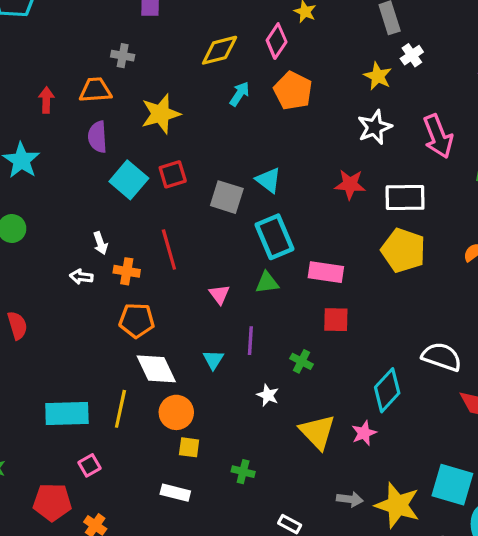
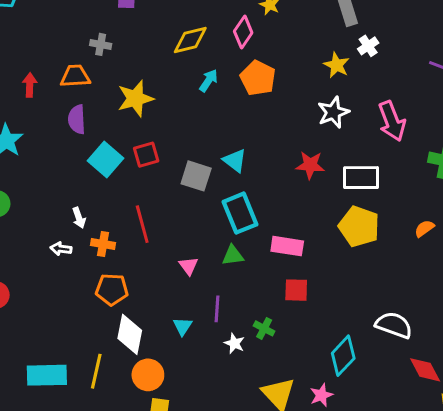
white diamond: (156, 369) -> (130, 334), turned 36
white star: (268, 395) -> (234, 343), moved

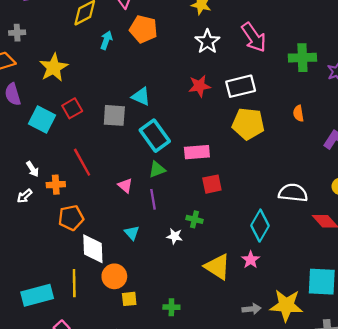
orange semicircle: (424, 228) -> (298, 113), turned -49
white arrow: (61, 249) -> (24, 196), turned -35
purple line: (217, 309) -> (153, 199), moved

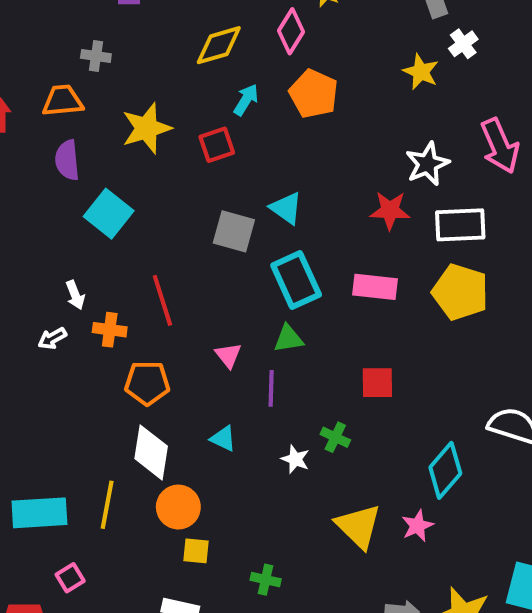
white star: (207, 41) -> (427, 164), moved
red square: (72, 108) -> (217, 145), moved
pink rectangle: (197, 152) -> (375, 287), moved
orange pentagon: (71, 218) -> (147, 383), moved
cyan triangle: (132, 233) -> (223, 438), turned -35

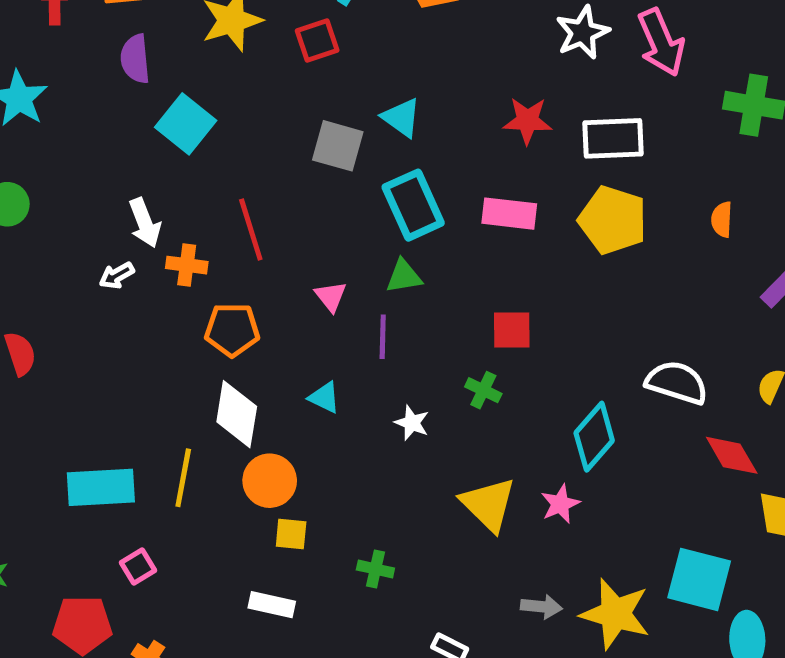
white star: (427, 164) -> (583, 32), moved
white arrow: (75, 295) -> (145, 223), size x1.4
green cross: (335, 437) -> (483, 390), moved

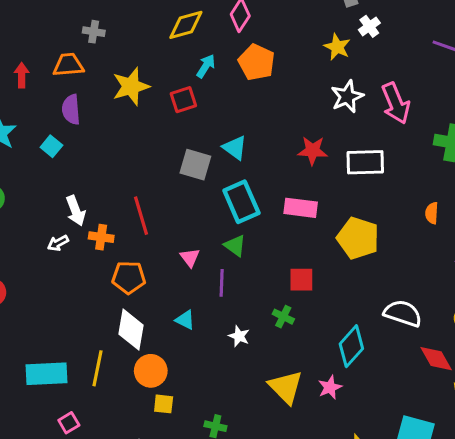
cyan square: (186, 124) -> (51, 146), moved, size x0.6
yellow pentagon: (613, 220) -> (358, 238), moved
green triangle: (404, 276) -> (235, 246), turned 45

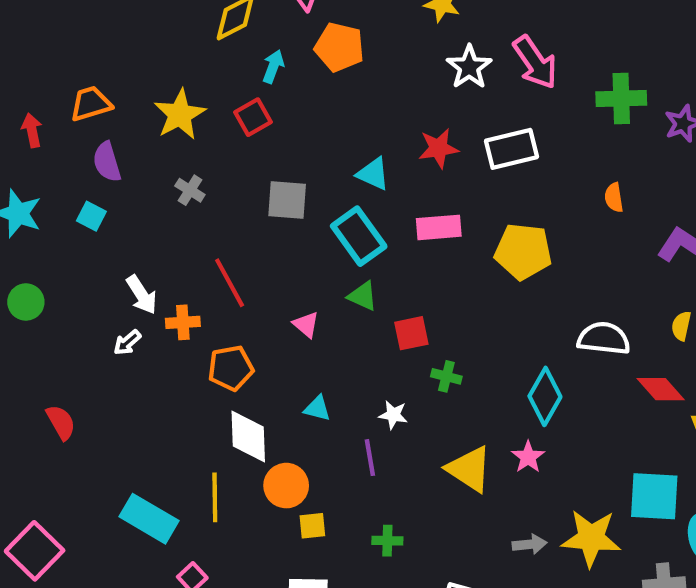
gray cross: (94, 32) -> (190, 190), moved, turned 35
cyan triangle: (235, 148) -> (373, 174), moved
red square: (301, 280) -> (411, 333), moved
purple line: (222, 283) -> (370, 458), moved
cyan rectangle: (47, 374) -> (149, 519), turned 45

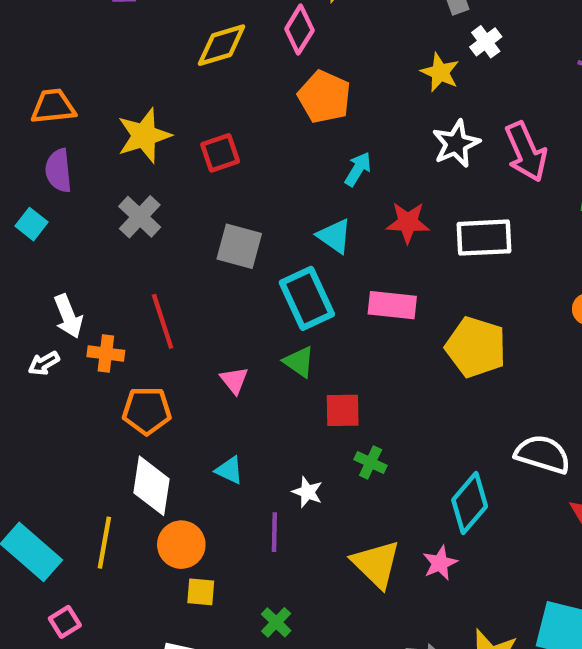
cyan arrow: (273, 66) -> (358, 169), moved
gray cross: (190, 190) -> (140, 217), size x1.4
green cross: (387, 541) -> (276, 622), turned 32

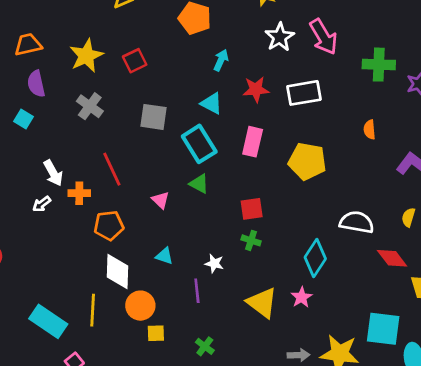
pink rectangle: (392, 305) -> (253, 142), turned -76
red square: (343, 410) -> (252, 209), moved

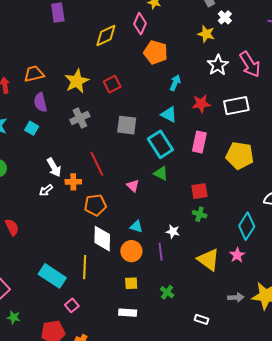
gray cross: (90, 106) -> (80, 118), turned 30
orange circle: (140, 306) -> (131, 251), moved

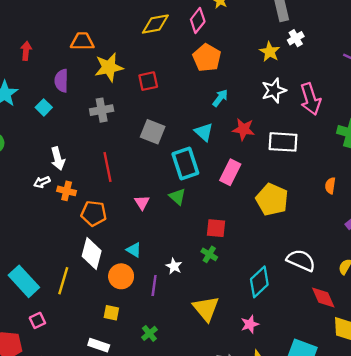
orange trapezoid: (34, 74) -> (82, 41), moved
orange cross: (73, 182) -> (67, 191), moved
pink star: (237, 255) -> (250, 324), moved

